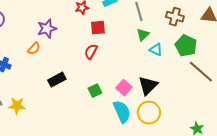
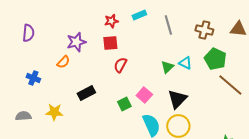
red square: (98, 28) -> (110, 43), moved
green triangle: (143, 35) -> (167, 67), moved
pink square: (124, 88) -> (144, 95), moved
yellow star: (17, 106) -> (54, 112), moved

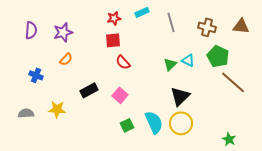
purple star: (76, 42) -> (63, 32), moved
red semicircle: (120, 65) -> (123, 62), turned -70
pink square: (144, 95) -> (120, 95), moved
green square: (124, 104) -> (127, 125), moved

